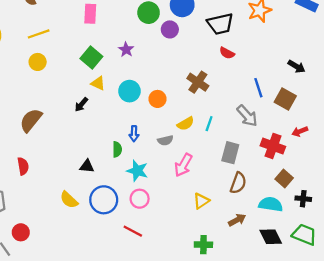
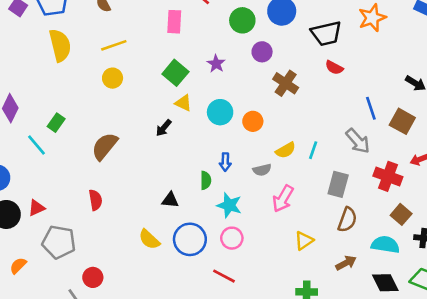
purple circle: (170, 29) -> (262, 52), moved
brown cross: (198, 82) -> (286, 83), moved

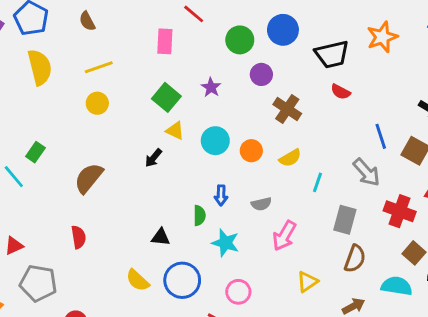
yellow semicircle: (286, 150) -> (290, 158), moved
pink circle: (232, 238) -> (238, 292), moved

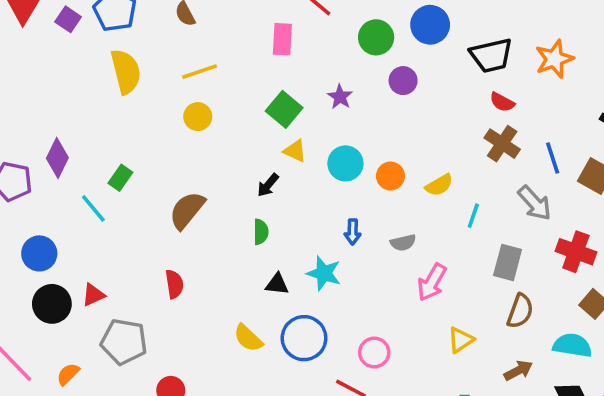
orange star: (382, 37) -> (554, 59), moved
brown cross: (287, 109) -> (502, 144), moved
green semicircle: (199, 215) -> (261, 232), moved
cyan star: (225, 243) -> (324, 273), moved

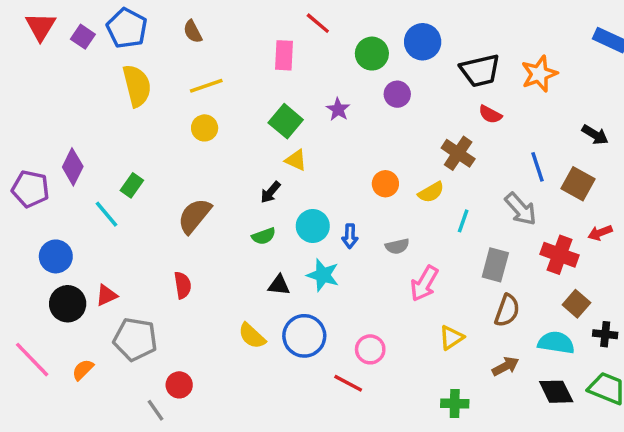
brown cross: (502, 144) -> (458, 153), moved
cyan circle: (345, 163) -> (313, 226), moved
green semicircle: (261, 232) -> (264, 236), turned 70

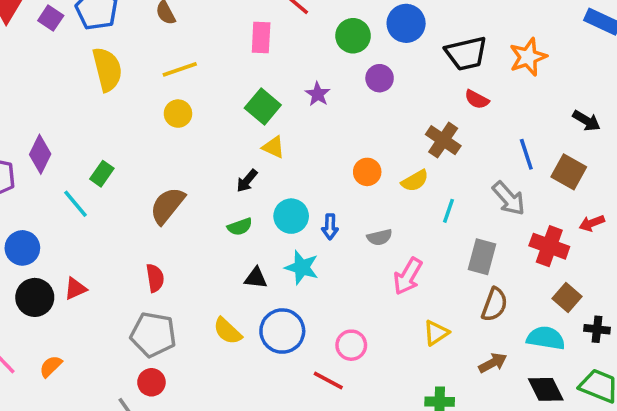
gray pentagon: (135, 339) -> (153, 335), moved

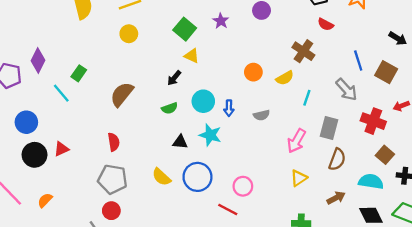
pink arrow: (408, 276) -> (296, 141), moved

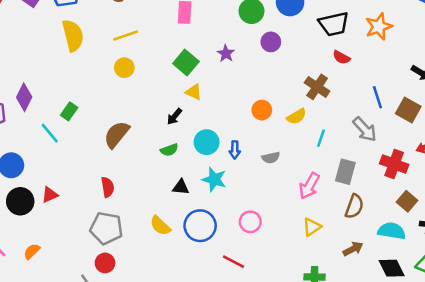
pink circle: (243, 186) -> (250, 222), moved

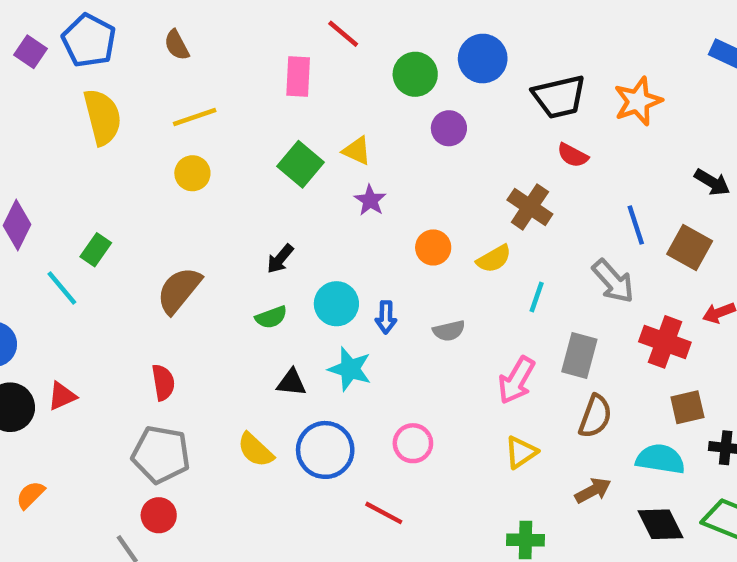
purple star: (226, 54) -> (370, 200), moved
yellow triangle: (194, 92) -> (357, 151), moved
brown square: (407, 201) -> (687, 407), turned 36

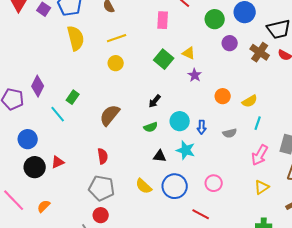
brown cross: (530, 207) -> (260, 52), moved
cyan line: (537, 297) -> (258, 123), moved

